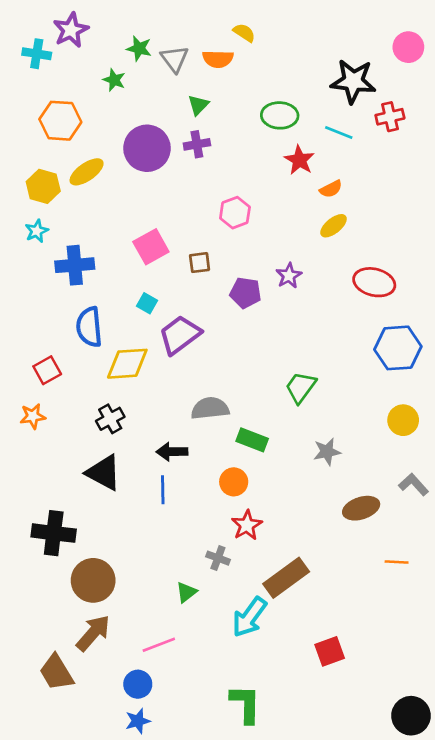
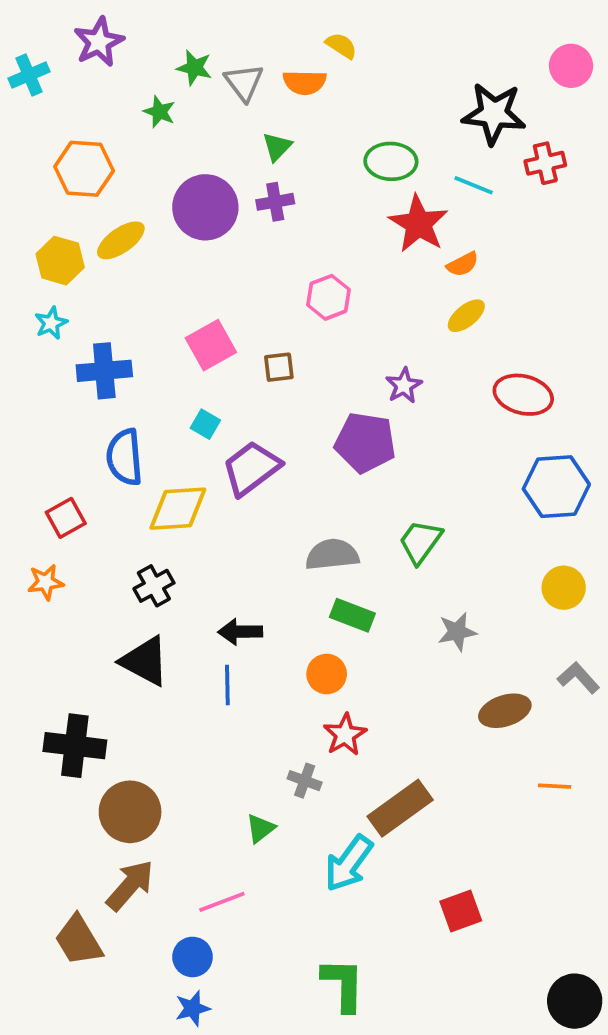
cyan cross: (37, 54) -> (29, 75), moved, turned -32
red star: (299, 160) -> (419, 224), size x1.4
purple pentagon: (246, 293) -> (365, 442), moved, size x1.4
gray semicircle: (210, 408) -> (332, 555), moved

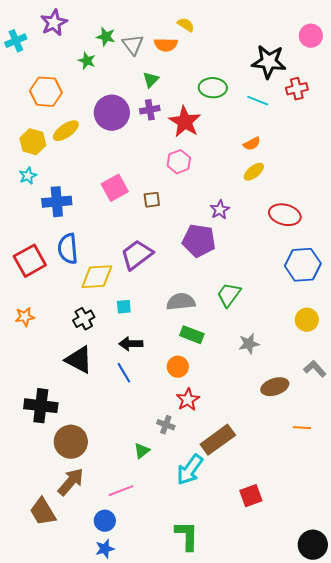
red star: (419, 224) -> (185, 122), moved
cyan square: (205, 424) -> (124, 307), moved, turned -35
red square: (66, 518) -> (30, 261), moved, size x1.5
blue line: (227, 685) -> (124, 373), turned -30

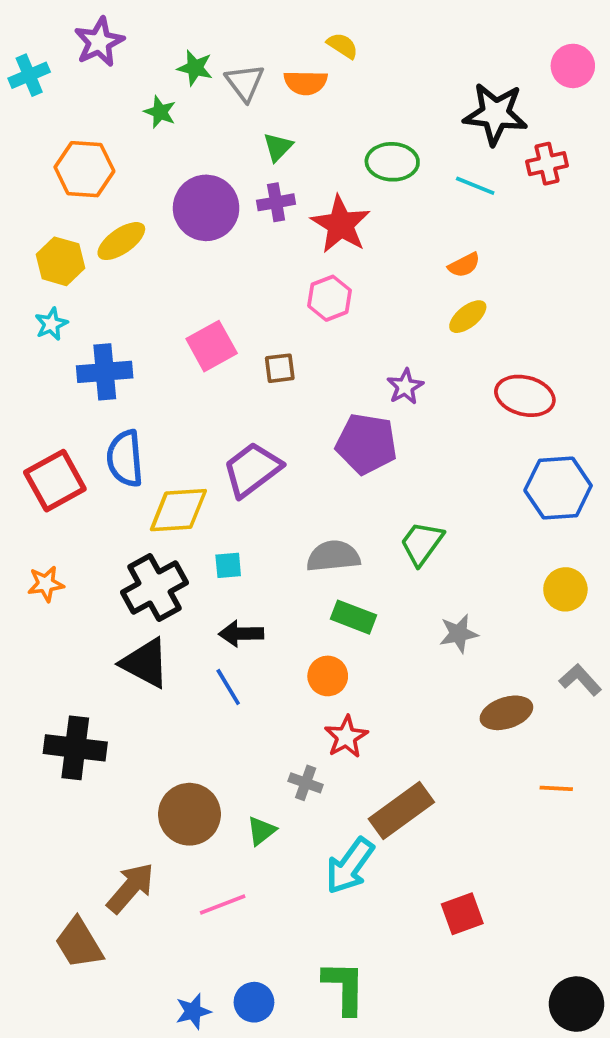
black cross: (84, 319) -> (154, 588), size x1.6
brown circle: (71, 442) -> (189, 814), moved
blue circle: (105, 521) -> (254, 1002), moved

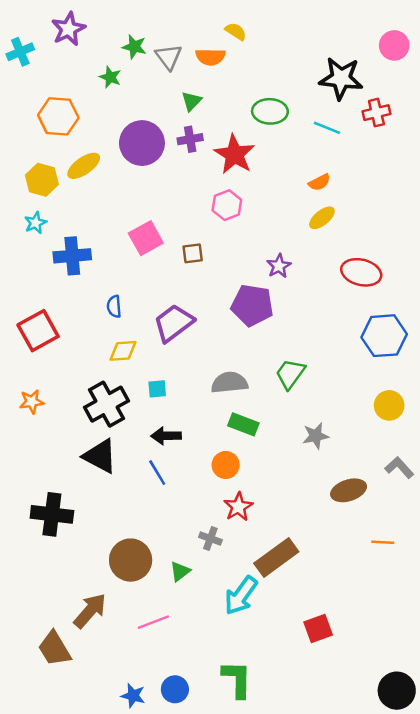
blue semicircle: (125, 459) -> (114, 307), moved, size x0.6
yellow diamond: (178, 510) -> (123, 351), size x0.7
blue star: (193, 1011) -> (133, 696), turned 30

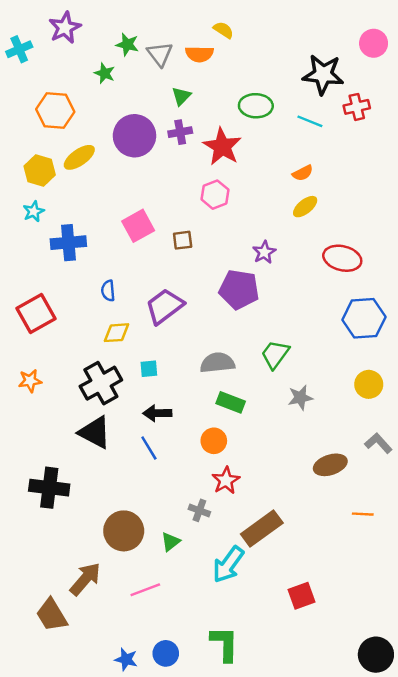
gray star: (316, 436) -> (300, 398), moved

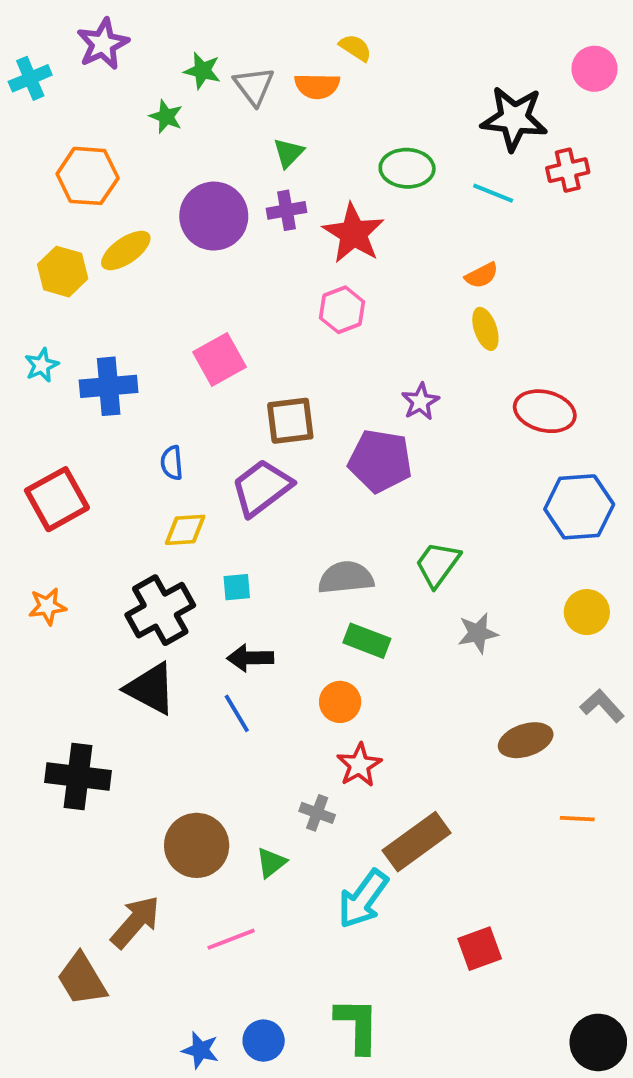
yellow ellipse: (305, 207) -> (485, 329), turned -70
cyan star: (34, 211) -> (42, 365), moved
brown square: (183, 240) -> (290, 421), moved, size x1.5

